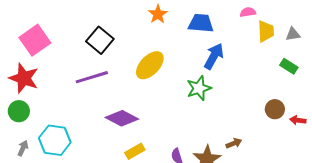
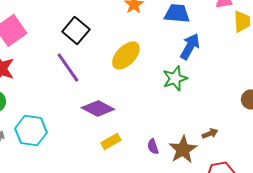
purple line: (92, 77) -> (68, 67), turned 72

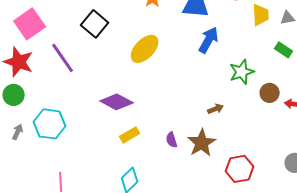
purple line: (68, 67) -> (63, 58), moved
green star: (175, 78) -> (242, 72), moved
brown arrow: (210, 133) -> (216, 109), moved

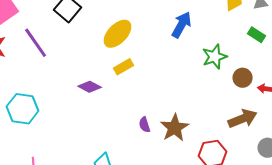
purple diamond: (117, 102) -> (90, 87), size x0.7
brown arrow: (216, 109) -> (243, 119), moved, size x1.8
yellow rectangle: (130, 135) -> (124, 67), moved

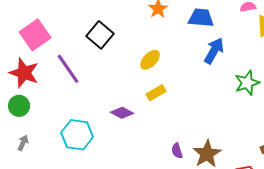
yellow ellipse: (118, 34) -> (150, 60), size x0.7
cyan hexagon: (23, 109) -> (77, 135), moved

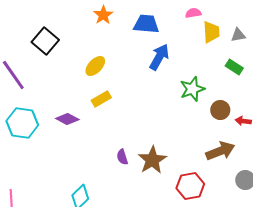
cyan hexagon: (77, 135) -> (22, 123), moved

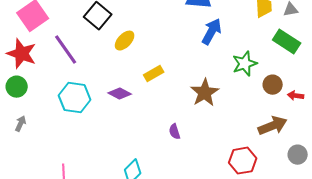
yellow ellipse: (95, 66) -> (125, 41), moved
green rectangle: (234, 67) -> (287, 42), size x1.5
brown star: (152, 160) -> (205, 93), moved

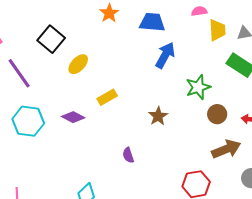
brown circle: (273, 85) -> (217, 114), moved
brown star: (205, 93) -> (158, 116), size x0.7

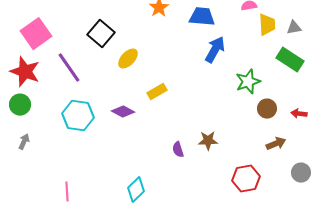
brown star: (158, 116) -> (208, 141), moved, turned 30
brown arrow: (226, 149) -> (276, 144), size x0.7

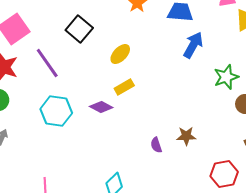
yellow ellipse: (128, 59) -> (120, 54), moved
yellow rectangle: (157, 92) -> (124, 87), moved

